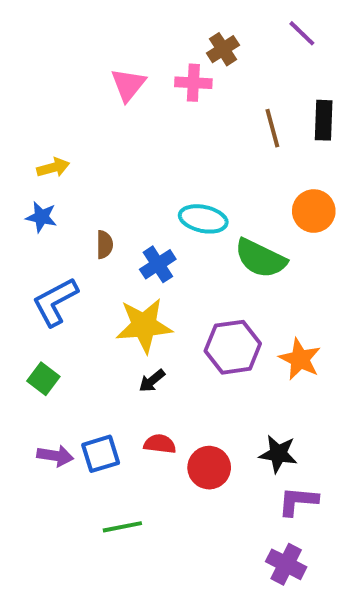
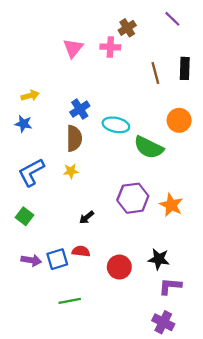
brown semicircle: (105, 245) -> (74, 138), moved, size x1.6
blue cross: (158, 264) -> (80, 109), moved
yellow star: (144, 325) -> (71, 171), moved, size x0.5
red semicircle: (160, 444) -> (81, 251), moved

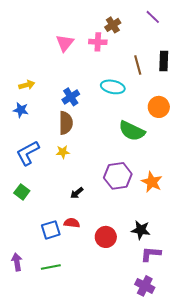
cyan ellipse: (116, 125) -> (113, 87), moved
purple arrow: (31, 260) -> (17, 262), moved, turned -108
green line: (70, 301) -> (51, 267), moved

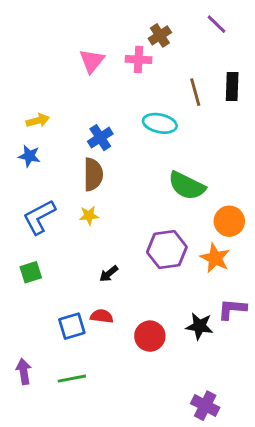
orange circle: (159, 107) -> (229, 221), moved
green square: (22, 192) -> (31, 272), turned 35
purple L-shape: (151, 254) -> (232, 309), moved

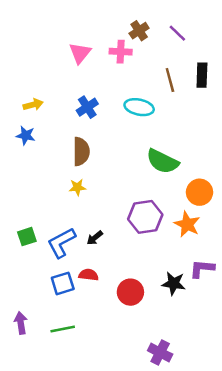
purple line: (217, 24) -> (177, 33), moved
blue cross: (100, 138) -> (87, 107), moved
blue L-shape: (39, 217) -> (61, 243), moved
purple cross: (205, 406) -> (160, 352), moved

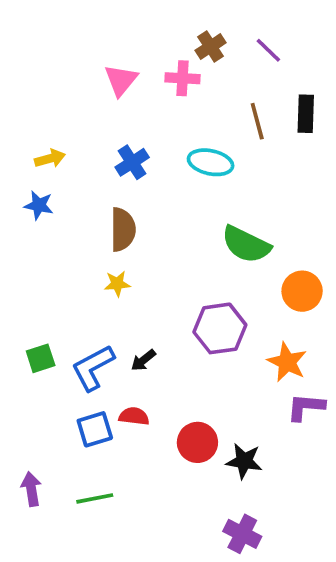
orange star: (187, 224) -> (287, 362), moved
black star: (174, 283) -> (244, 461), moved

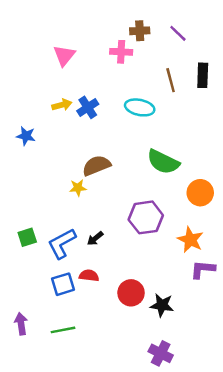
brown cross: (211, 47) -> (140, 31), turned 30
pink triangle: (121, 80) -> (64, 56), moved
yellow arrow: (50, 159) -> (62, 105), moved
brown semicircle: (123, 230) -> (96, 166), moved, turned -112

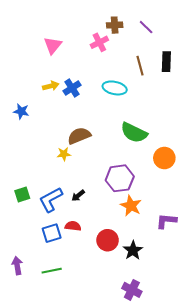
pink cross: (121, 52) -> (99, 42), turned -30
orange star: (190, 240) -> (131, 206), moved
black star: (162, 305) -> (133, 250), turned 30

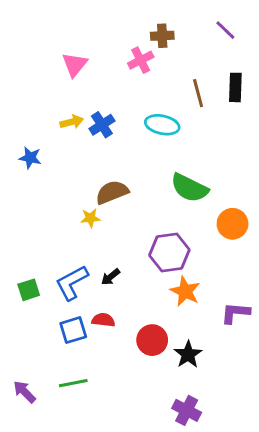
purple line: (146, 27) -> (225, 30), moved
green square: (22, 195) -> (29, 290), moved
purple arrow: (17, 266) -> (24, 392), moved, turned -36

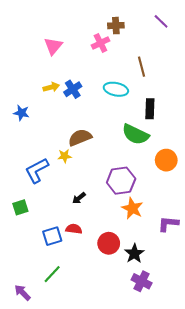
black rectangle: (235, 87) -> (150, 109), moved
blue L-shape: (72, 283) -> (37, 170), moved
green line: (73, 383) -> (52, 274), turned -36
purple arrow: (24, 392) -> (22, 293), moved
purple cross: (187, 410) -> (142, 281), moved

